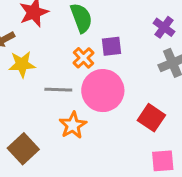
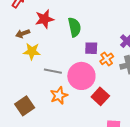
orange cross: (84, 58) -> (107, 59), moved
red square: (151, 118) -> (100, 96), moved

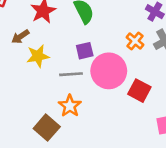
purple square: (91, 48) -> (85, 51), moved
orange star: (59, 95) -> (70, 106), moved

